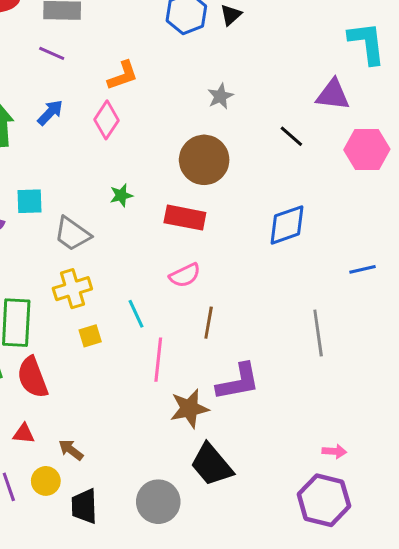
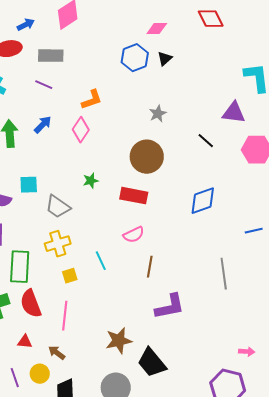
pink line: (158, 360) -> (65, 316), moved
brown star: (189, 408) -> (119, 341), moved
pink arrow: (334, 451) -> (247, 352), moved

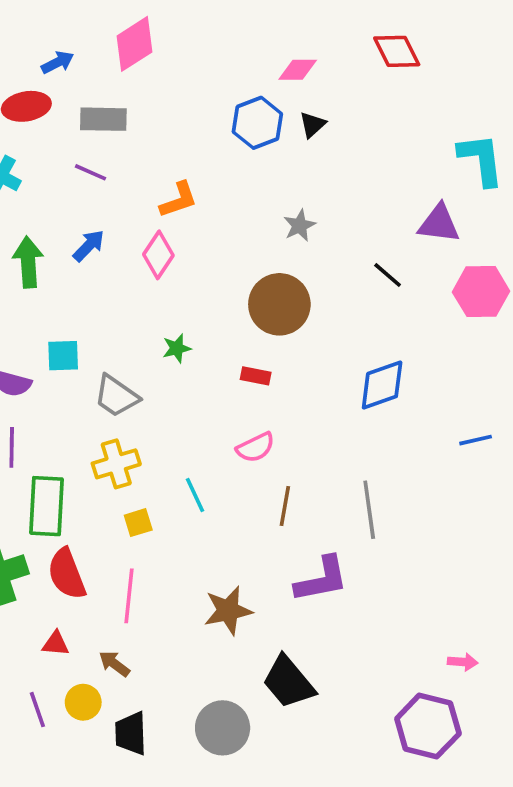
red rectangle: (134, 196) -> (256, 376), size x0.6
gray line: (224, 274) -> (369, 510), moved
brown star: (119, 341) -> (228, 611), moved

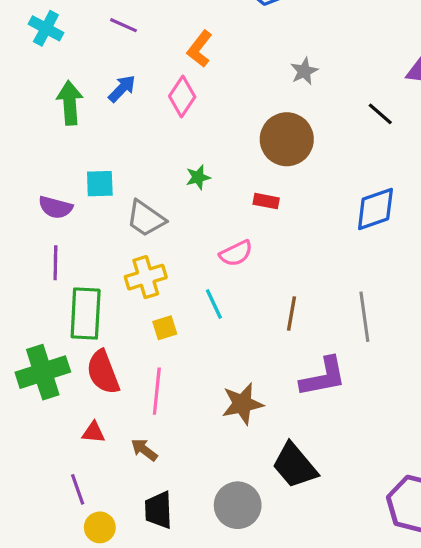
orange L-shape: (179, 200) -> (200, 49), turned 147
pink semicircle: (256, 447) -> (236, 253), moved
yellow circle: (83, 702) -> (100, 527), moved

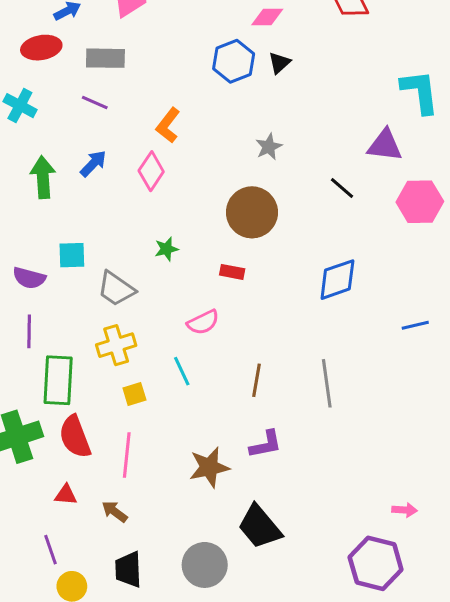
purple L-shape: (323, 377) -> (266, 444), moved, size x0.7

